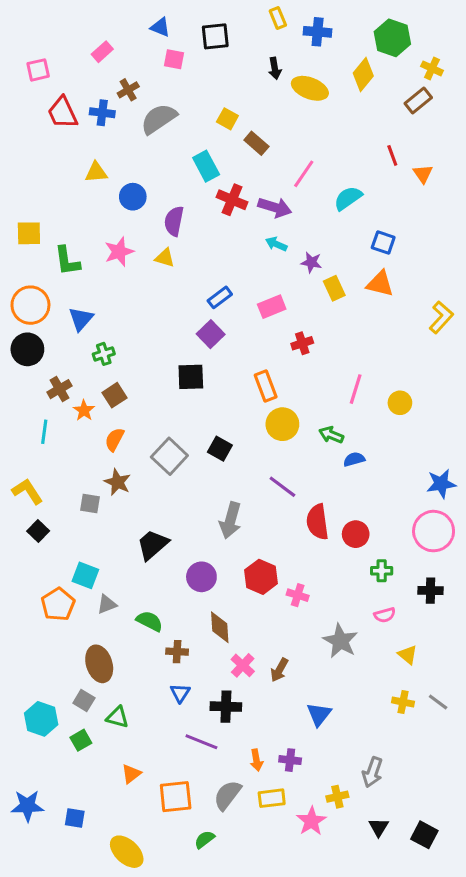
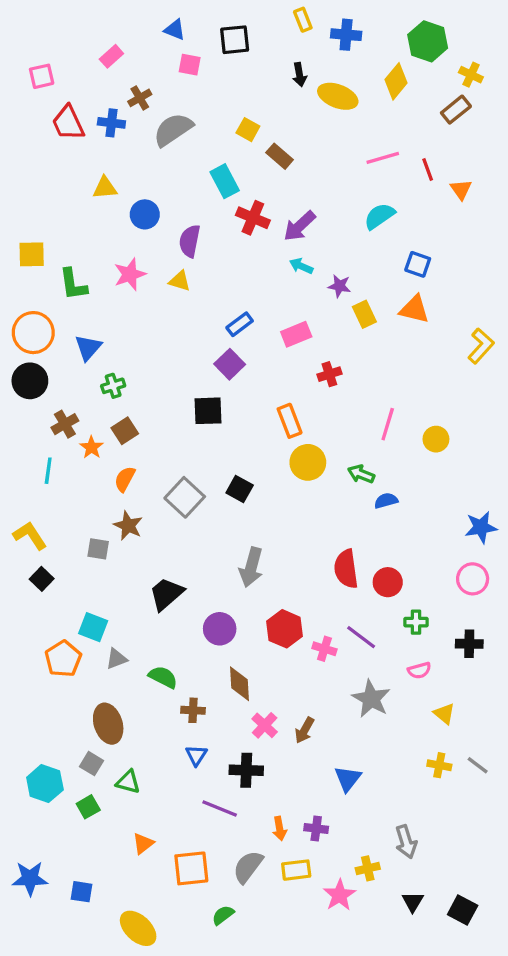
pink line: (304, 174) -> (383, 158), moved, turned 40
purple arrow: (275, 207) -> (300, 226), turned 120
purple line: (282, 487) -> (361, 637), moved
pink circle: (434, 531) -> (473, 579), size x0.7
gray arrow: (372, 772) -> (406, 842), turned -36

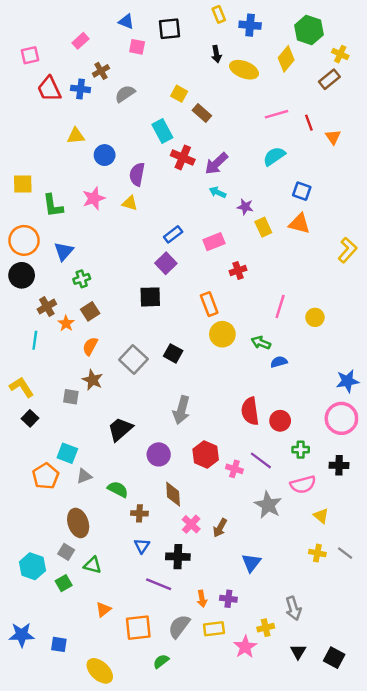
gray semicircle: (173, 130) -> (125, 94), size x0.7
pink circle: (473, 579) -> (341, 418), size x1.4
pink semicircle: (419, 670) -> (303, 485), size x1.5

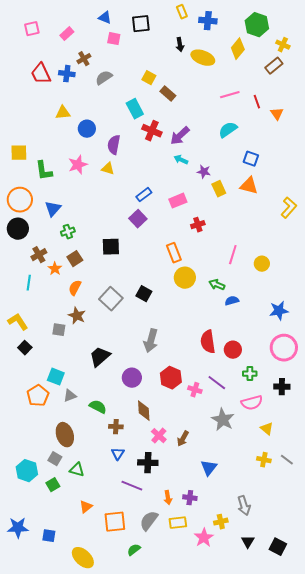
pink square: (30, 55) -> (32, 29), moved
black square: (150, 297) -> (111, 247), moved
blue star: (347, 381) -> (279, 311), moved

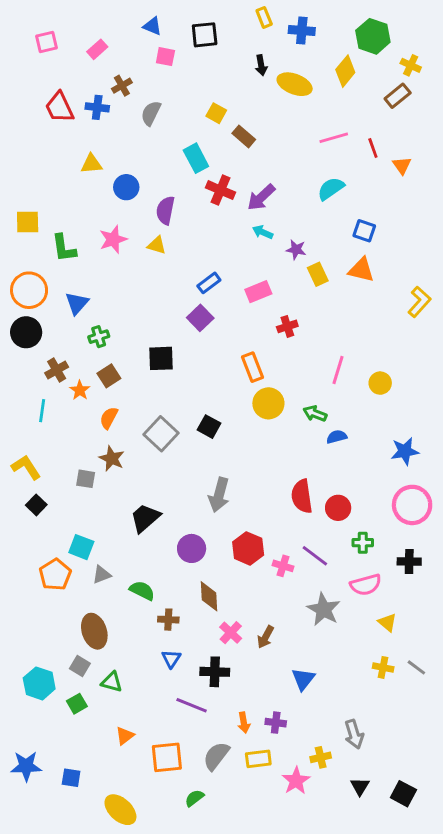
gray semicircle: (104, 78) -> (151, 113), turned -30

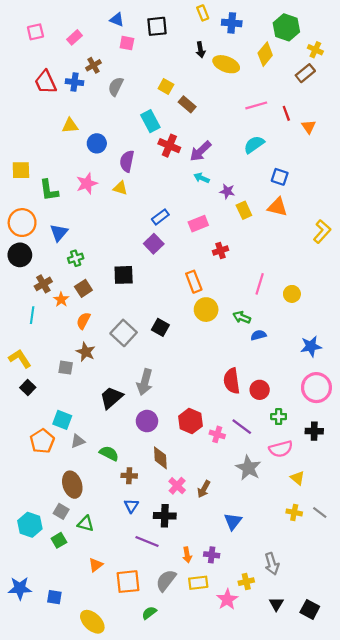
gray arrow: (219, 495) -> (145, 382), moved

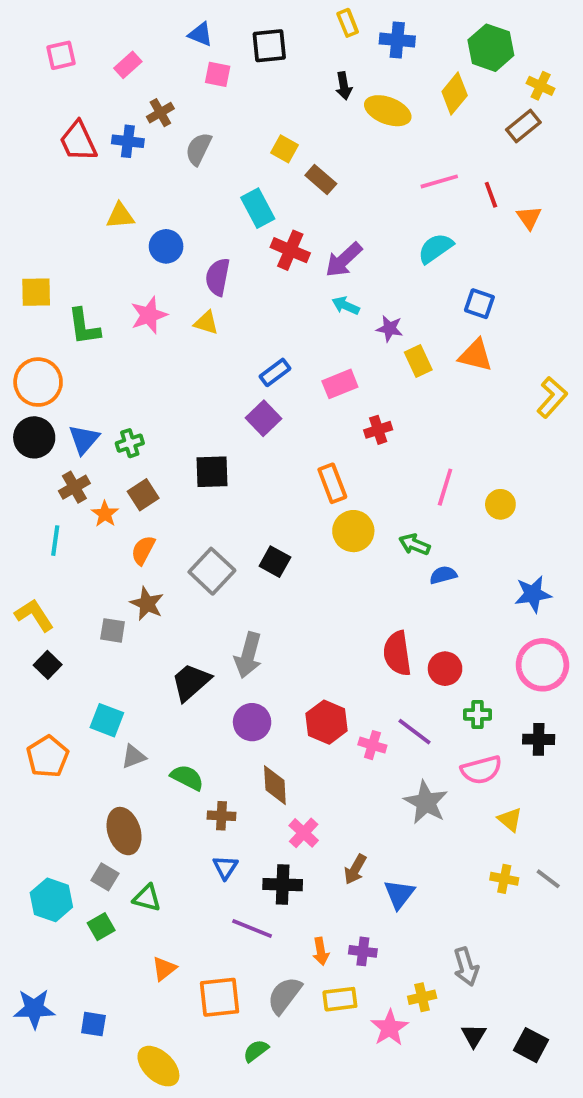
blue triangle: (59, 233) -> (84, 439), moved
orange pentagon: (42, 441) -> (48, 757), moved
brown arrow: (204, 489) -> (355, 869), moved

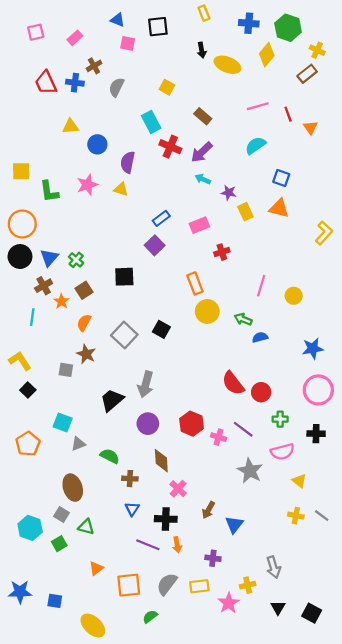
blue cross: (397, 40) -> (249, 23), moved
brown rectangle: (321, 179) -> (203, 116), moved
green cross: (130, 443) -> (76, 260), turned -32
red semicircle: (397, 653) -> (233, 383), turned -30
orange arrow: (321, 951) -> (177, 545), moved

